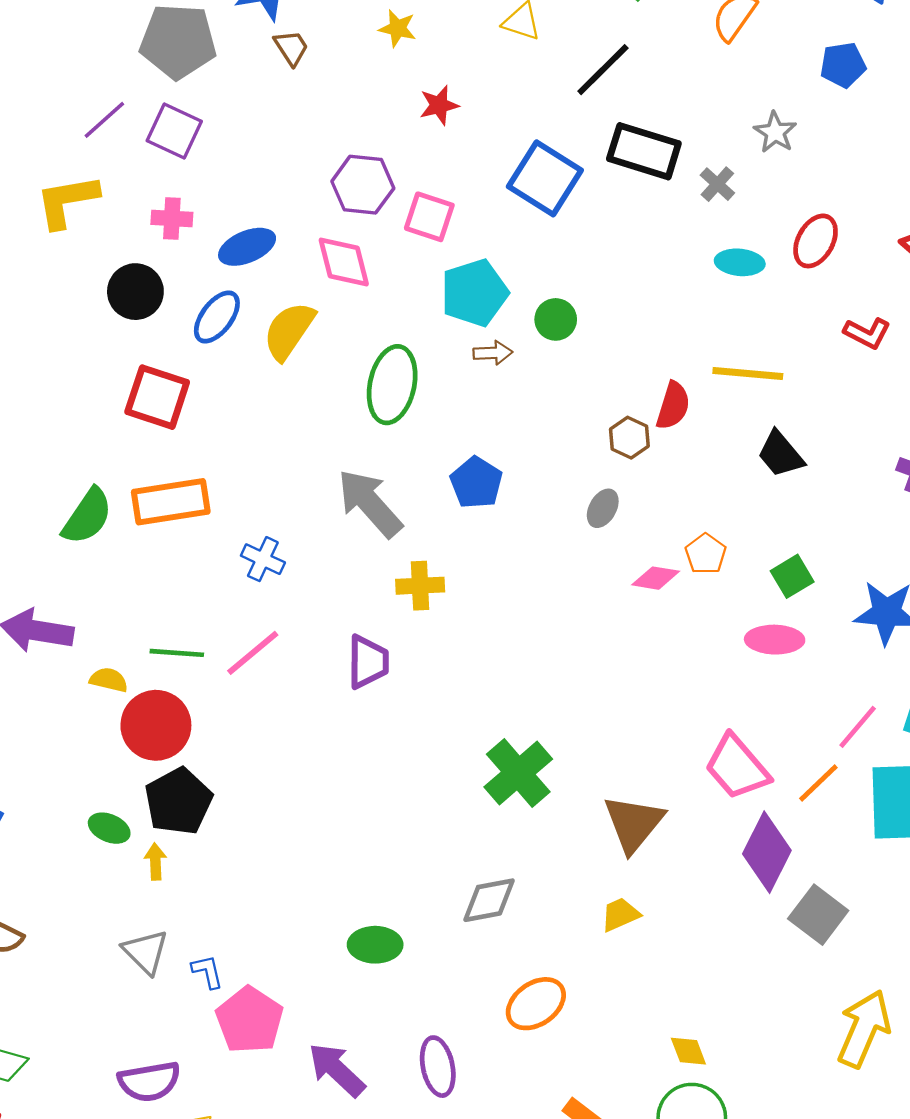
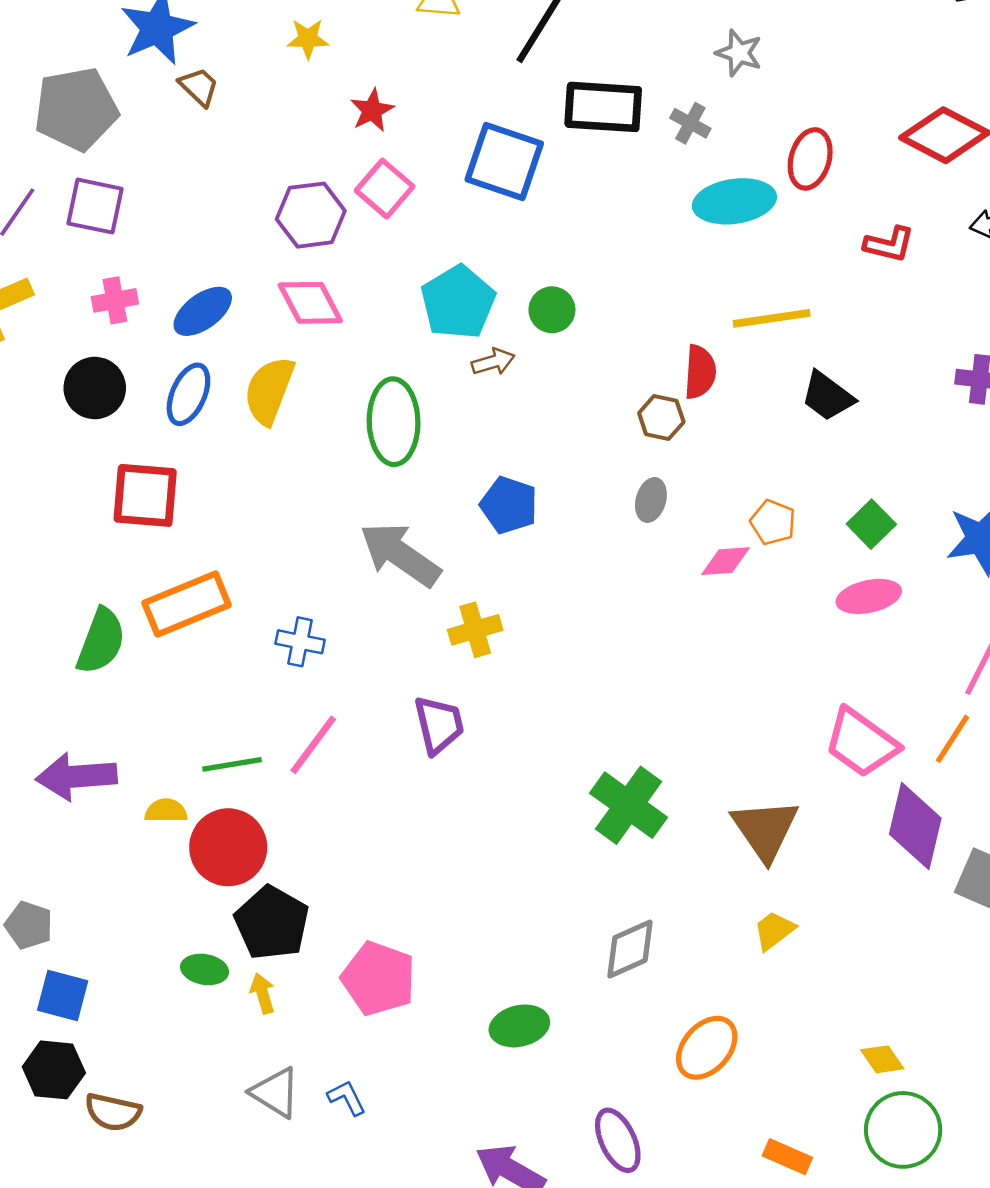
pink square: (429, 217) -> (385, 189), moved, turned 36
cyan ellipse: (740, 262) -> (734, 201), size x1.5
pink pentagon: (250, 1020) -> (379, 979), moved

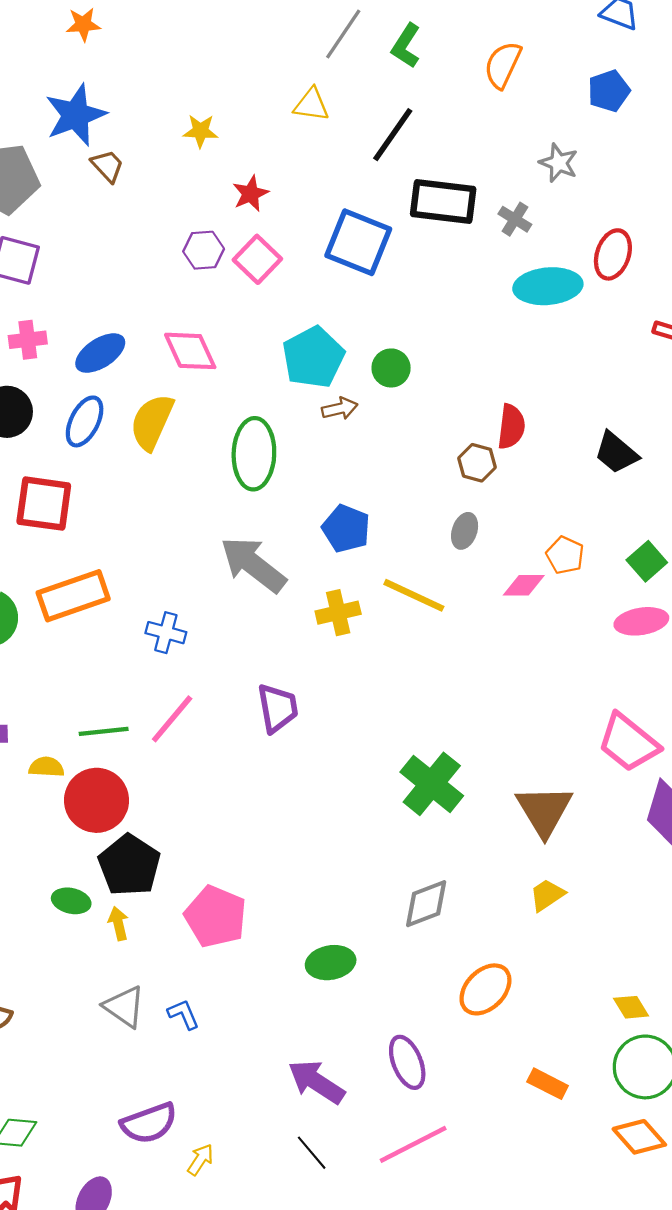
purple hexagon: (311, 215) -> (204, 250), moved, size x0.7
yellow line: (772, 318) -> (414, 595), moved, turned 30
yellow cross: (475, 630) -> (338, 613), moved

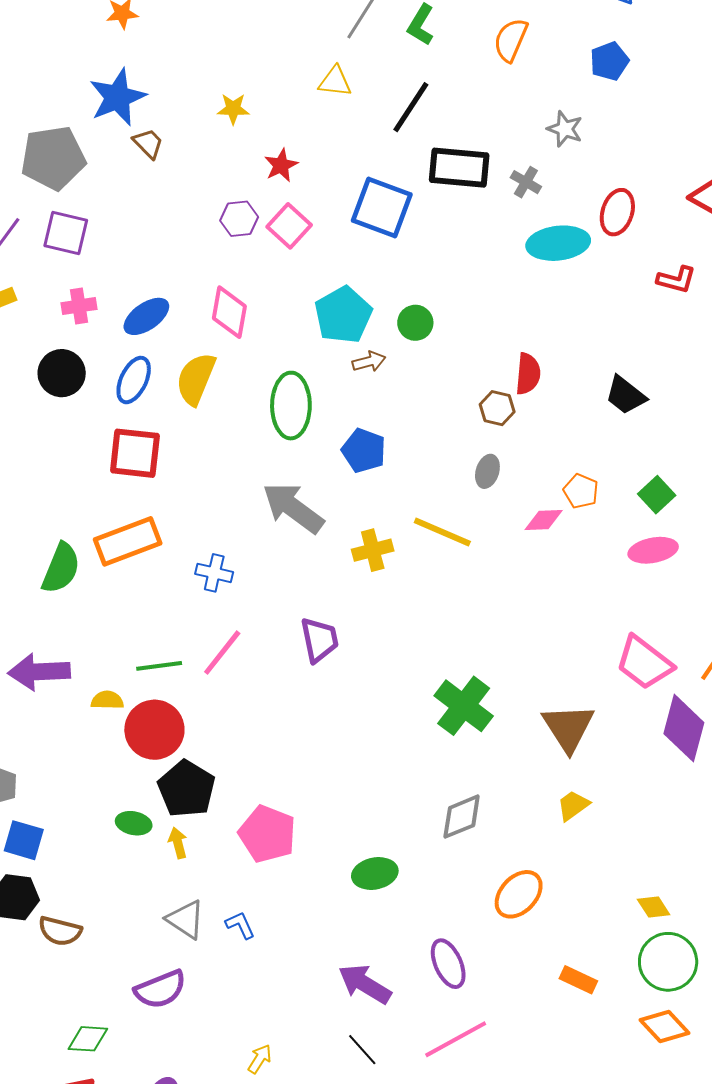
pink diamond: (190, 351) -> (229, 312), turned 36
red square: (44, 504) -> (135, 453), moved
blue pentagon: (346, 529) -> (364, 450), moved
purple semicircle: (149, 1123) -> (160, 989), moved

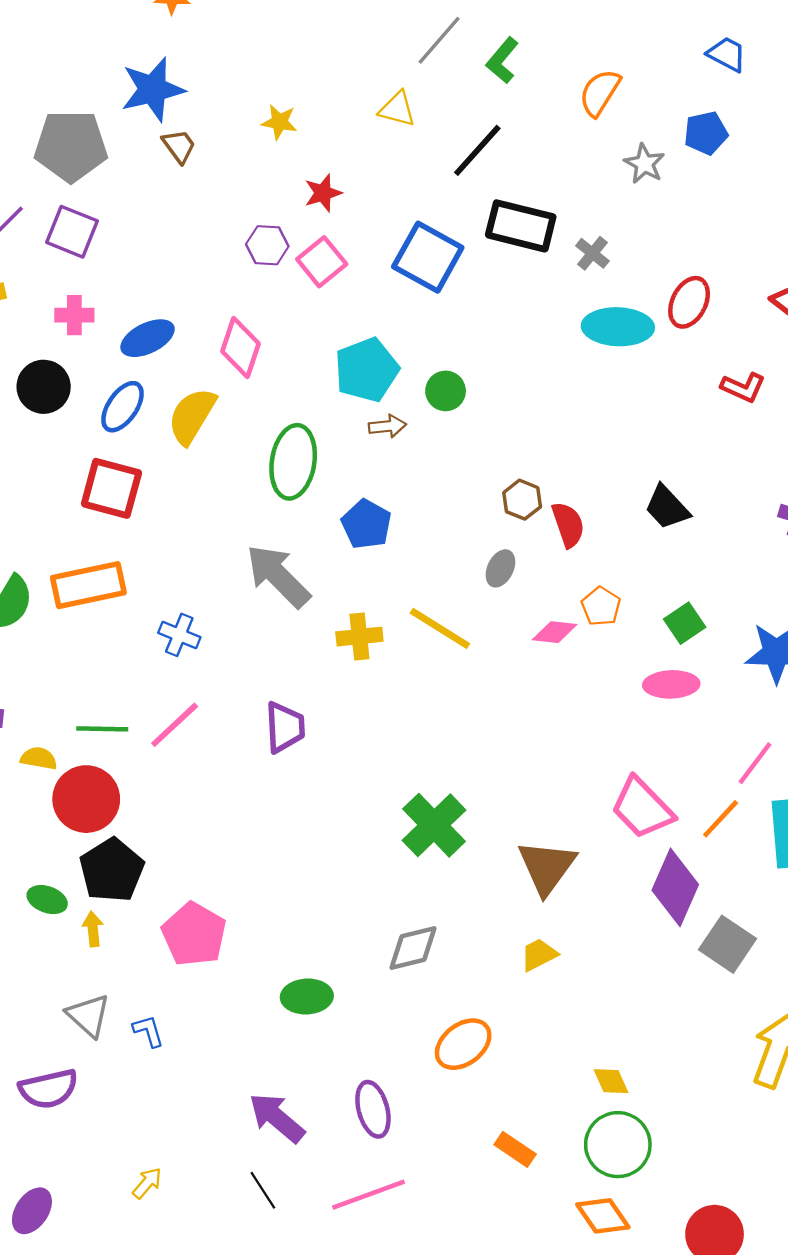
gray star: (565, 129) -> (644, 164), moved
red semicircle: (528, 374) -> (568, 525), moved, turned -33

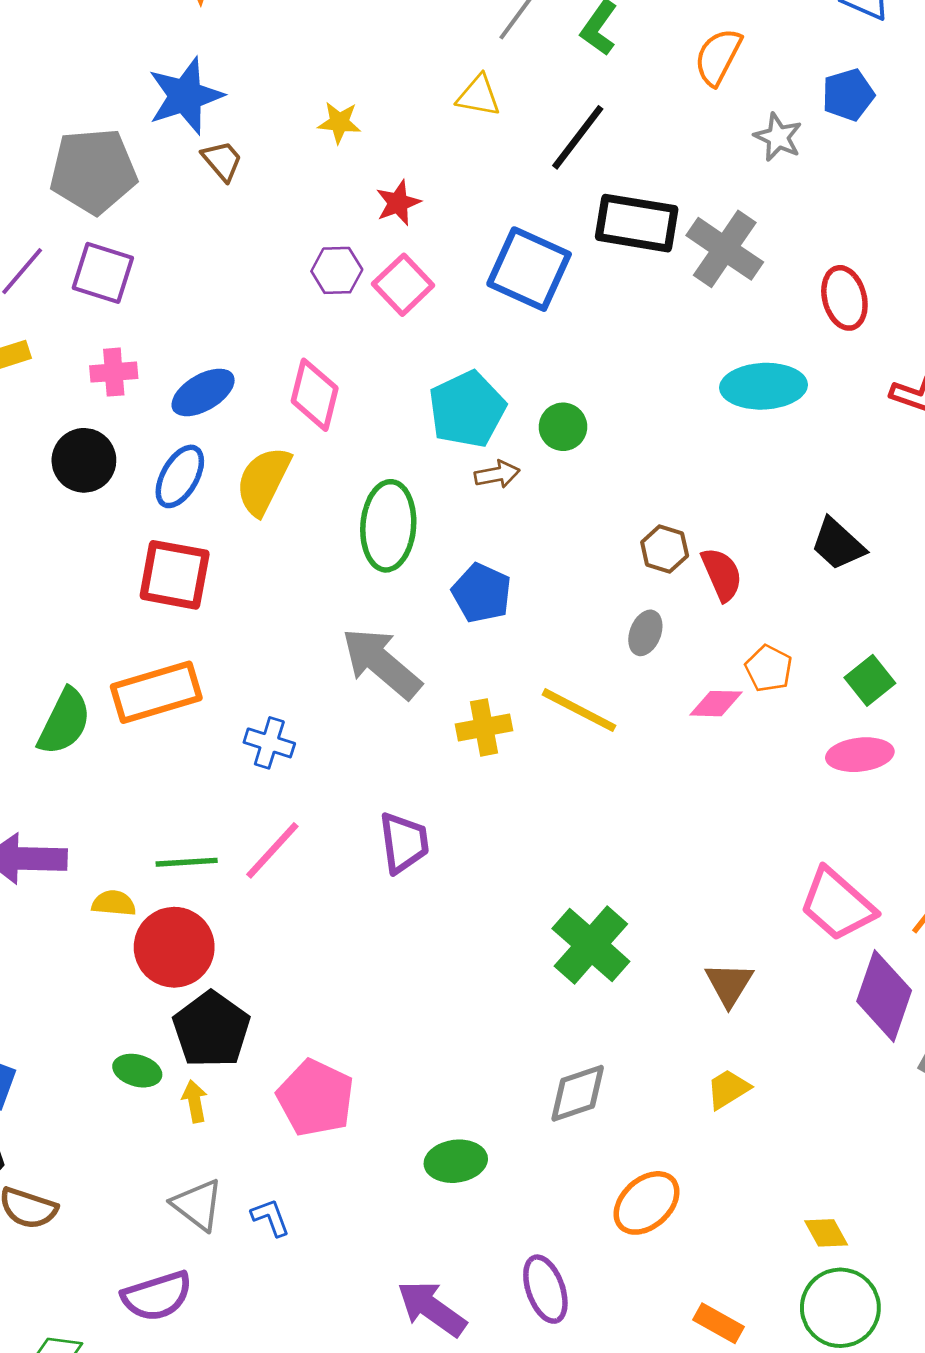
gray cross: (592, 253) -> (725, 249), size x1.8
red ellipse: (689, 302) -> (844, 298), turned -36
cyan ellipse: (618, 327) -> (764, 386), moved
brown triangle: (547, 867) -> (729, 984), size x0.7

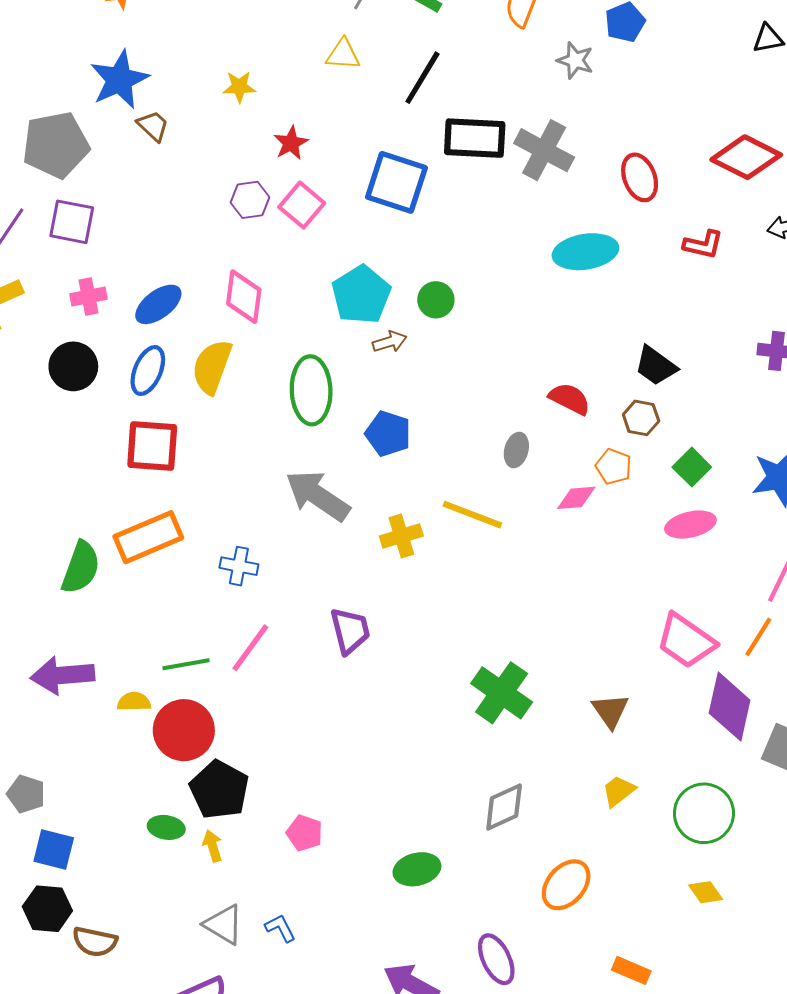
brown hexagon: (665, 549) -> (641, 418), moved
red semicircle: (722, 574) -> (570, 399), turned -33
pink pentagon: (316, 1098) -> (305, 833), size x0.6
green circle: (840, 1308) -> (704, 813), moved

